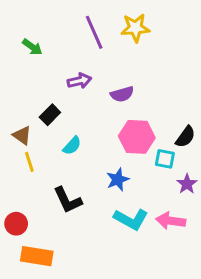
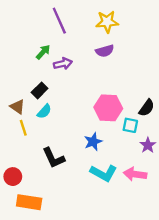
purple line: (94, 32) -> (59, 21), moved
green arrow: (32, 47) -> (43, 52), moved, turned -84
purple semicircle: (122, 94) -> (105, 51), moved
cyan semicircle: (72, 146) -> (44, 111), moved

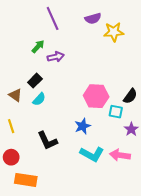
yellow star: (107, 22) -> (114, 32), moved
purple semicircle: (105, 51) -> (93, 18), moved
yellow line: (23, 128) -> (11, 126), moved

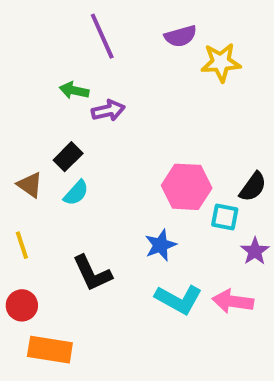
green arrow: (38, 46) -> (74, 90), turned -120

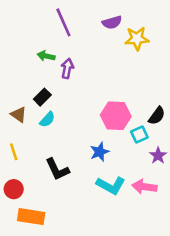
purple arrow: (108, 110) -> (67, 68), turned -66
cyan square: (225, 217) -> (139, 134), turned -35

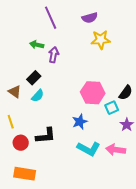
yellow star: (137, 39) -> (101, 40), moved
black L-shape: (57, 169) -> (46, 136), turned -70
red circle: (14, 189) -> (21, 143), moved

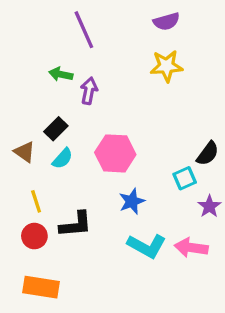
purple semicircle: (90, 18) -> (166, 21), moved
pink hexagon: (93, 93) -> (115, 153), moved
yellow line: (11, 122) -> (36, 201), moved

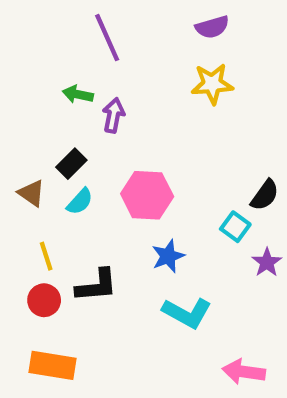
cyan square: (185, 178) -> (235, 227), turned -30
pink arrow: (191, 248) -> (244, 372), moved

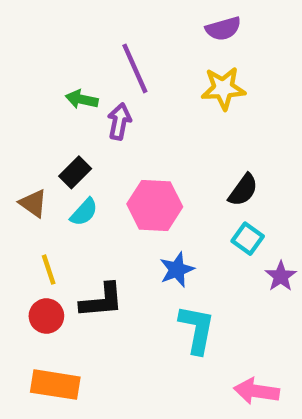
purple line: (107, 38) -> (135, 68), moved
black semicircle: (265, 195) -> (243, 190), moved
cyan L-shape: (187, 313) -> (197, 329), turned -108

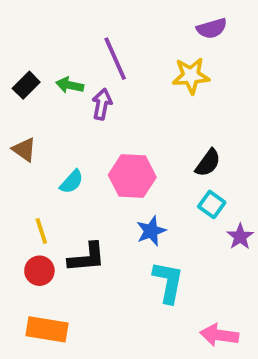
purple semicircle: (223, 29) -> (212, 28), moved
black rectangle: (75, 172) -> (26, 85), moved
brown triangle: (33, 203) -> (24, 150), moved

